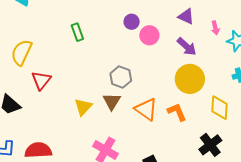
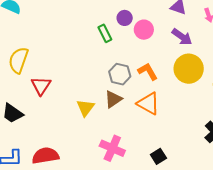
green rectangle: (77, 32) -> (105, 33), moved
brown triangle: (112, 101) -> (113, 99), turned 30
orange L-shape: (177, 112) -> (148, 71), moved

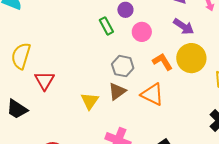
pink circle: (144, 30) -> (142, 32), moved
orange L-shape: (148, 71) -> (163, 62), moved

